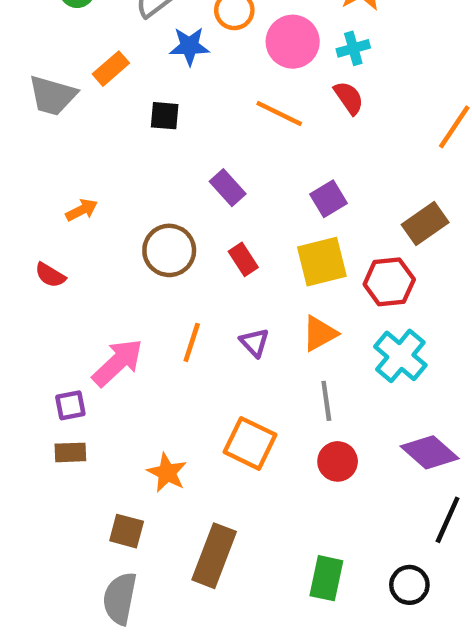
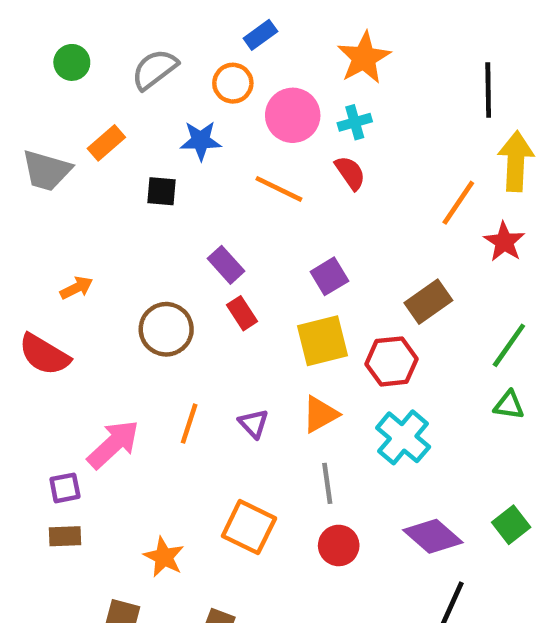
blue star: (189, 46) -> (201, 141), moved
red rectangle: (243, 259) -> (242, 313), moved
red semicircle: (50, 275) -> (44, 355), size x1.6

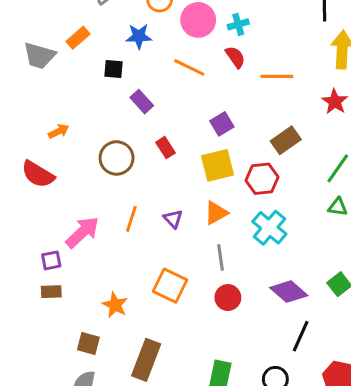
orange line: (458, 203) -> (277, 76), moved, turned 56
purple rectangle: (226, 265) -> (142, 102), moved

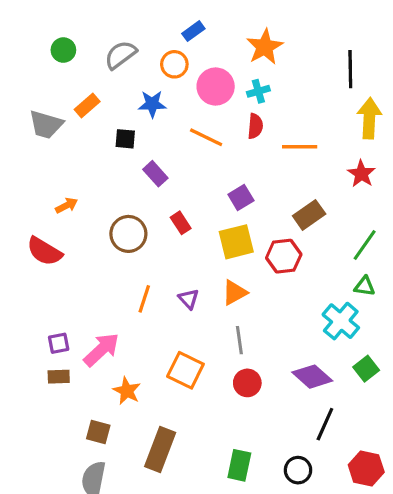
red semicircle: (235, 57) -> (255, 126), turned 40
cyan cross: (269, 228) -> (341, 321), moved
pink arrow: (82, 232) -> (101, 350), moved

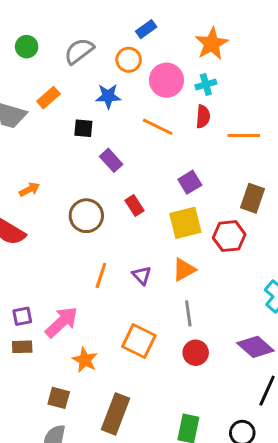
brown rectangle: (309, 215) -> (252, 198), turned -36

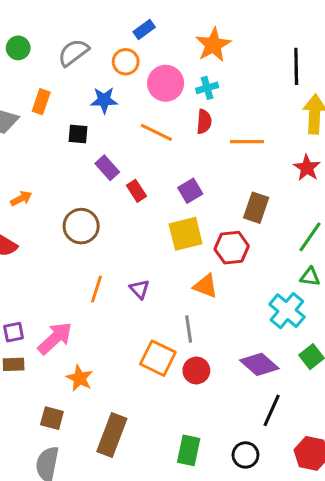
orange rectangle: (48, 98) -> (41, 102), turned -30
red rectangle: (134, 205) -> (136, 191), moved
orange triangle: (184, 270) -> (206, 286), moved, turned 50
orange square: (139, 341) -> (158, 358), moved

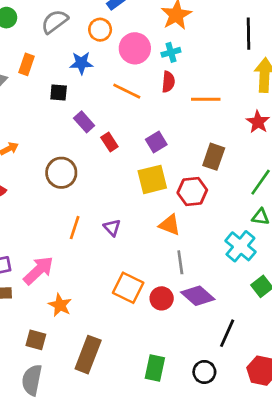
gray line: (189, 329) -> (180, 262), moved
purple diamond: (259, 364) -> (198, 296), moved

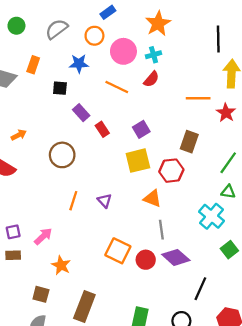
red semicircle: (168, 82) -> (151, 79), turned 36
orange line: (206, 99) -> (198, 98), moved
pink arrow: (39, 270) -> (43, 236), size x0.7

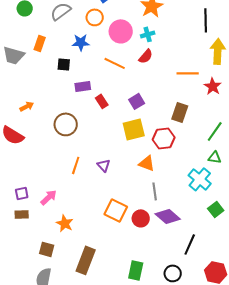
purple rectangle: (81, 113) -> (83, 86), turned -56

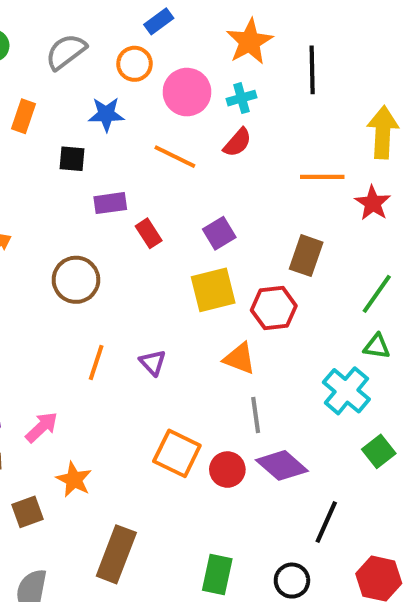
black line: (206, 20) -> (312, 70), moved
brown square: (47, 249) -> (28, 512), moved, turned -35

